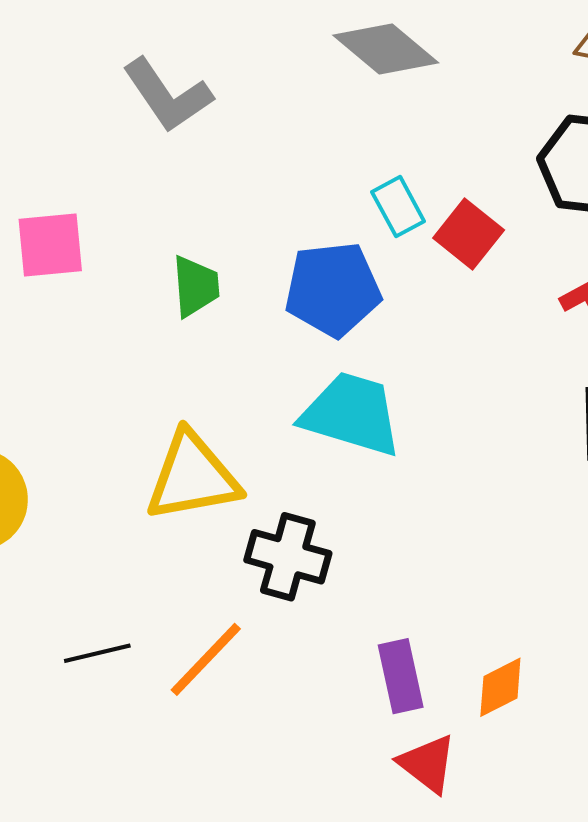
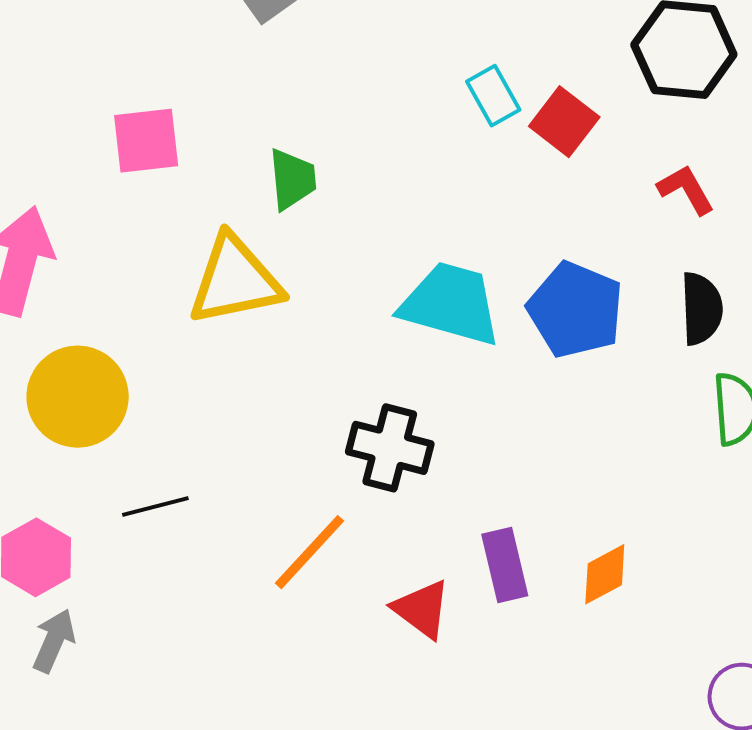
blue pentagon: (333, 289) -> (576, 310), moved, turned 30
yellow triangle: (193, 477) -> (235, 280), moved
black line: (97, 653) -> (155, 507), moved
red triangle: (427, 764) -> (422, 609), moved

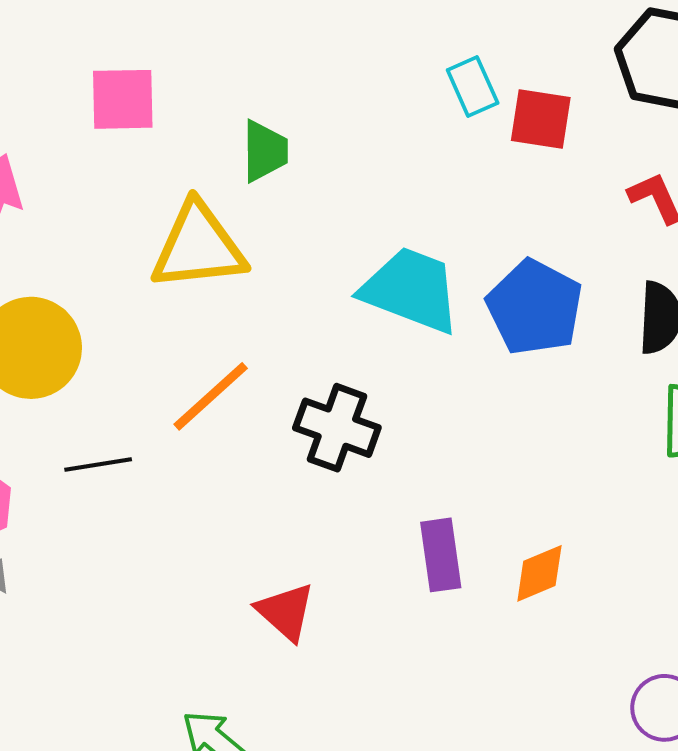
red square: (564, 122) -> (541, 119), turned -34
orange line: (310, 552) -> (211, 396), moved
red triangle: (422, 609) -> (286, 612), moved

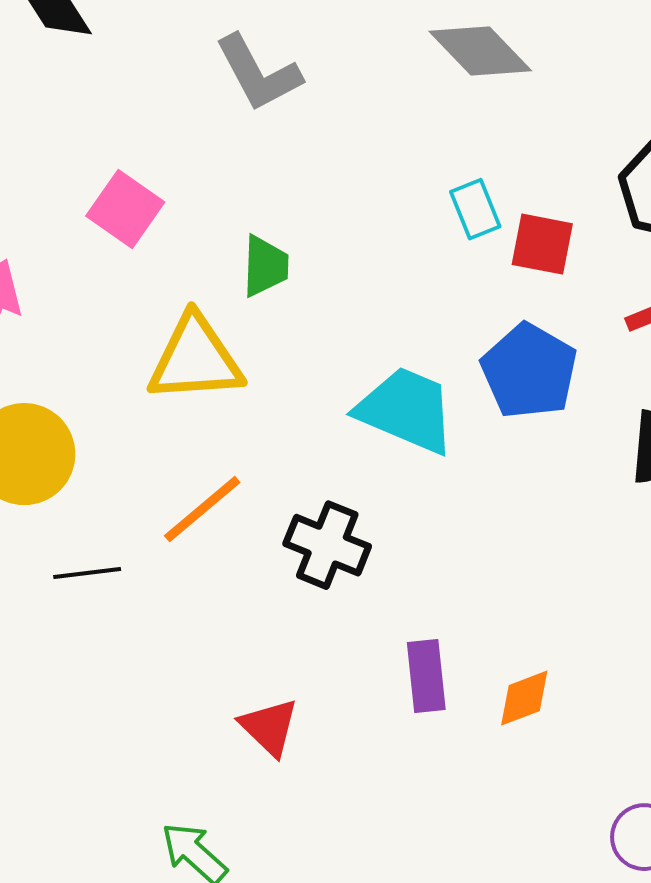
pink square: (123, 99) -> (125, 209), turned 34
blue pentagon: (535, 307) -> (529, 371), moved

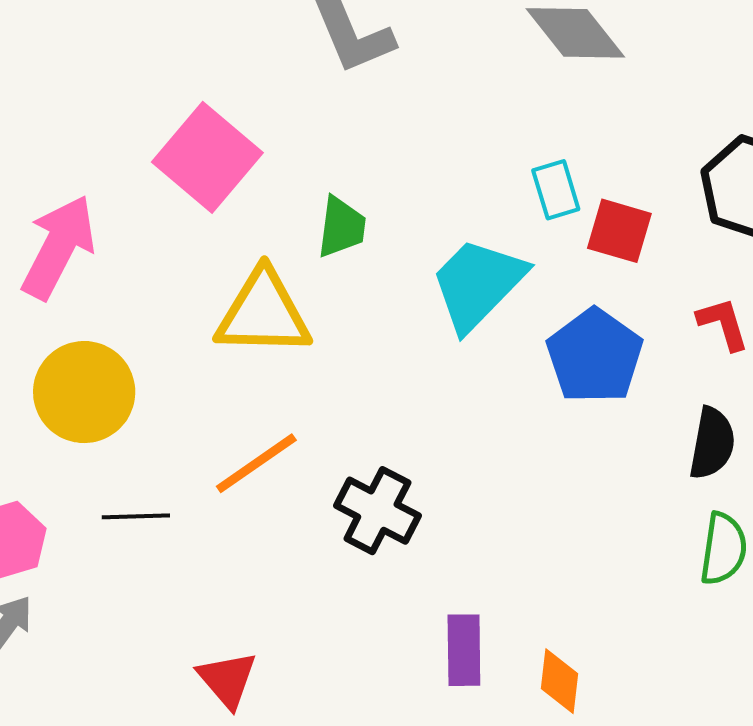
pink square: (125, 209) -> (207, 157), size x1.4
cyan trapezoid: (406, 410) -> (478, 284), moved, turned -74
orange diamond: (524, 698) -> (559, 681), turned -68
red triangle: (269, 727) -> (227, 679), moved

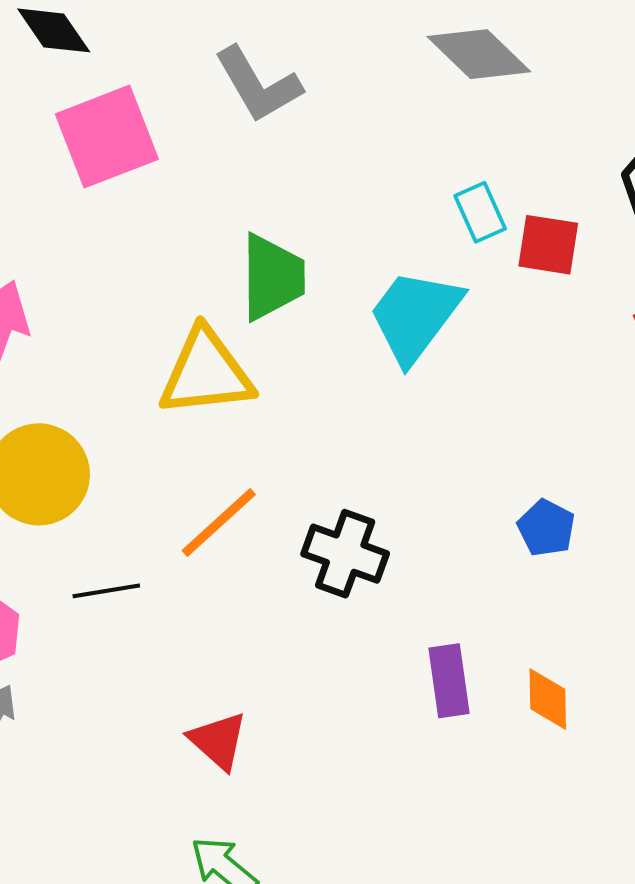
pink square: (207, 157) -> (107, 137), moved, turned 36
green trapezoid: (341, 227) -> (272, 277), size x1.4
blue pentagon: (595, 356) -> (546, 528), moved, size x0.6

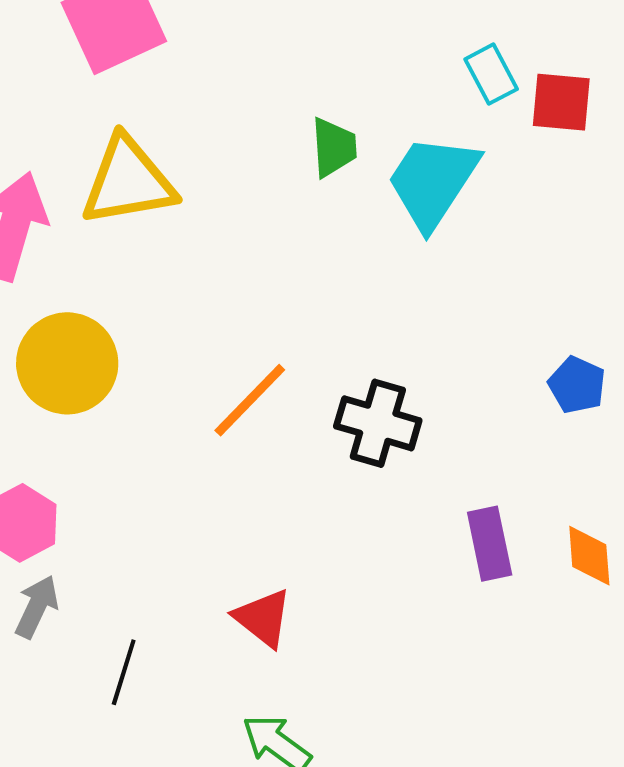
green trapezoid: (272, 277) -> (334, 147), moved, size x0.7
yellow triangle: (206, 373) -> (128, 181), moved
black line: (106, 591) -> (124, 672), moved, turned -60

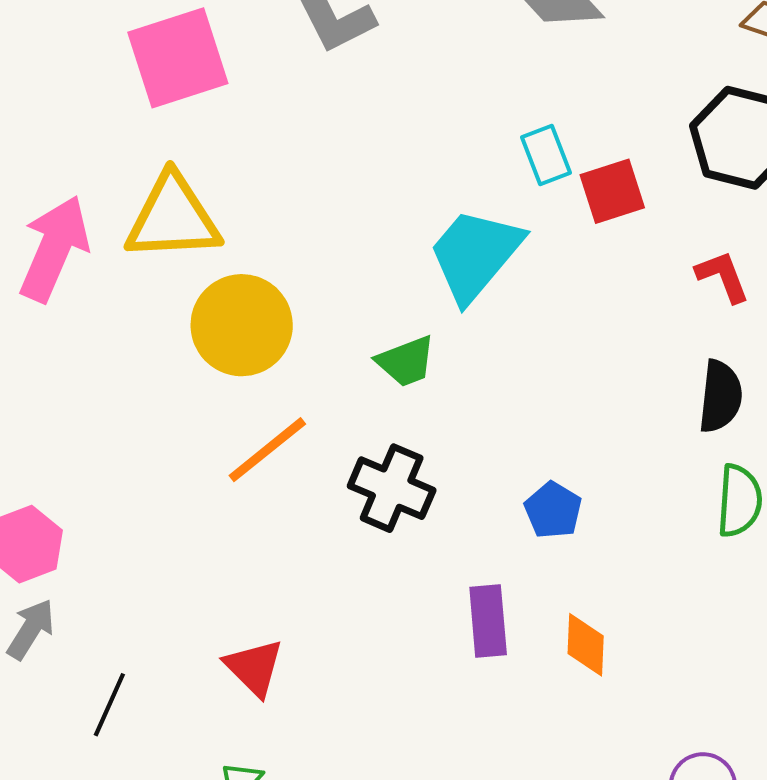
red square: (561, 102) -> (612, 191), turned -30
green trapezoid: (334, 147) -> (406, 361), moved, turned 66
yellow circle: (67, 363) -> (242, 325), moved
blue pentagon: (577, 385) -> (553, 510), moved

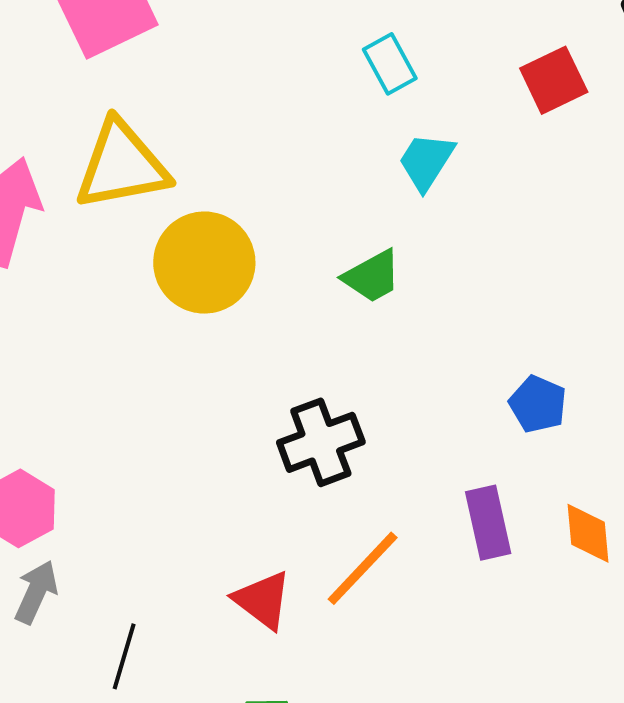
cyan rectangle: (546, 155) -> (390, 64), moved
cyan trapezoid: (475, 255) -> (426, 161), size x0.6
orange line: (267, 450) -> (363, 568), moved
black cross: (392, 488) -> (321, 442), moved, turned -36

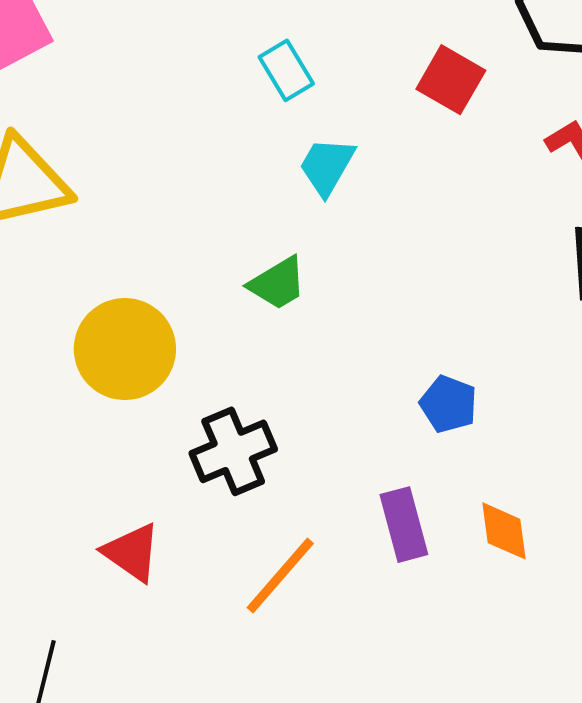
red square: (554, 80) -> (451, 80), turned -32
yellow circle: (204, 263) -> (125, 349), moved
red triangle: (263, 600) -> (132, 552), moved

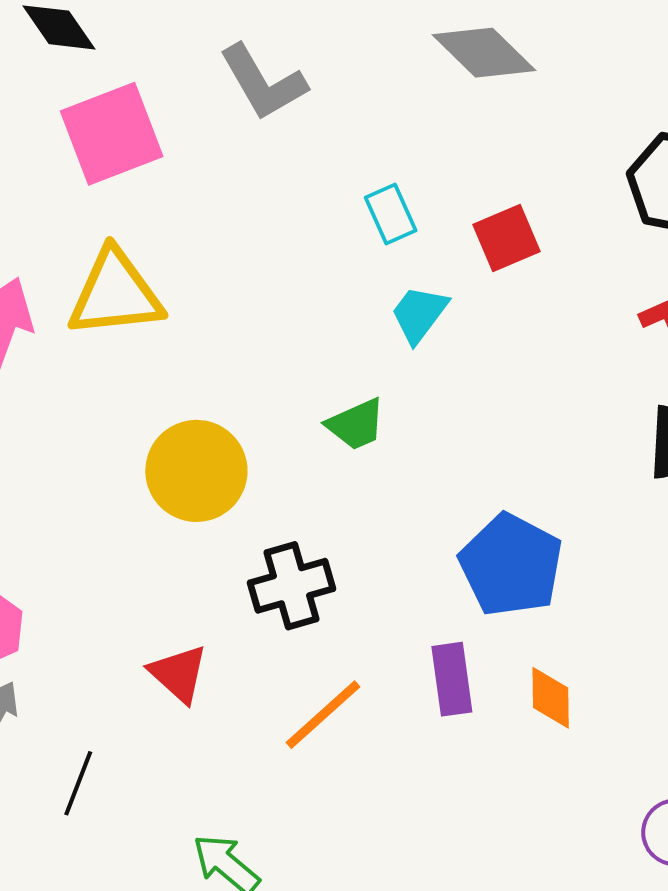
red square: (451, 80) -> (507, 238), moved, turned 30
blue pentagon: (448, 404) -> (511, 565), size x1.8

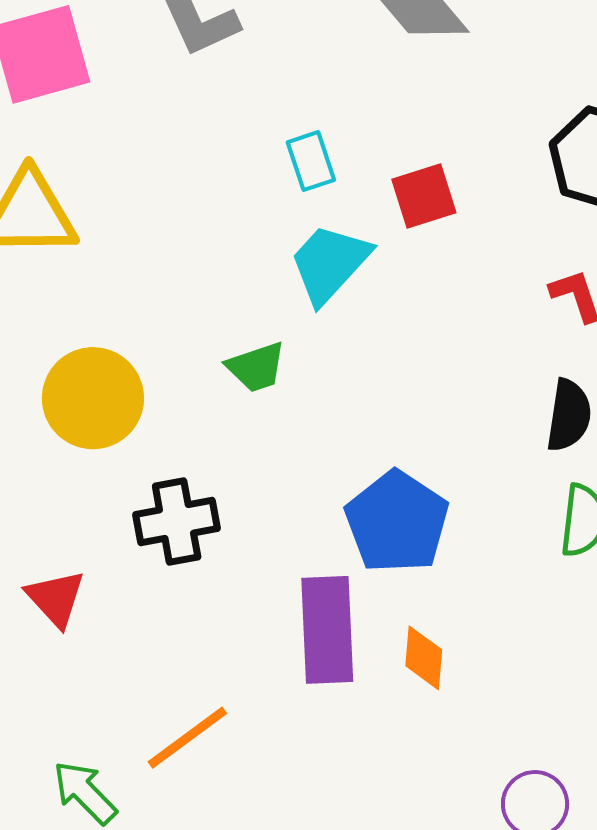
cyan trapezoid: (419, 314) -> (330, 263), size x1.4
purple rectangle: (452, 679) -> (327, 630), size x1.5
orange line: (323, 715) -> (187, 738), moved

